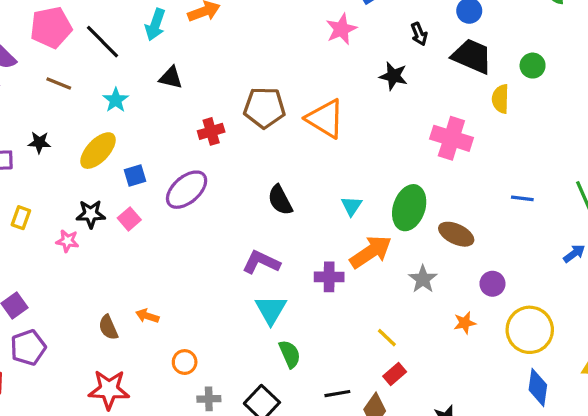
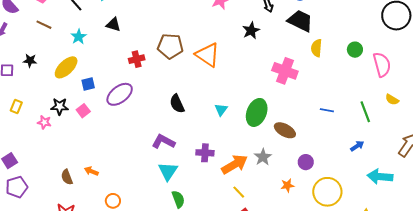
green circle: (533, 66) -> (355, 50), moved
black star: (393, 76) -> (251, 31), turned 30
orange arrow: (371, 252) -> (235, 164), moved

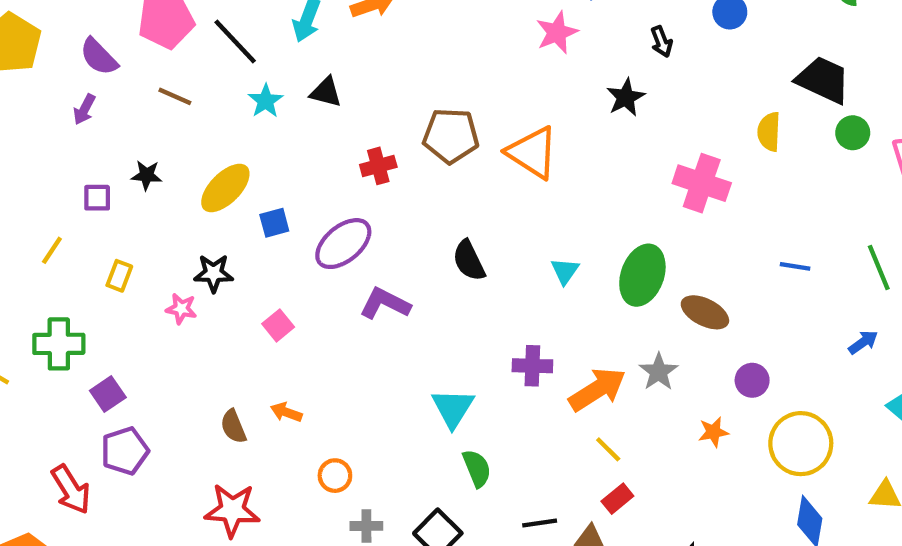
black trapezoid: (300, 21) -> (823, 80), moved
cyan star: (79, 37) -> (266, 101), moved
pink square: (83, 111) -> (278, 325), moved
purple L-shape: (163, 142) -> (385, 303), moved

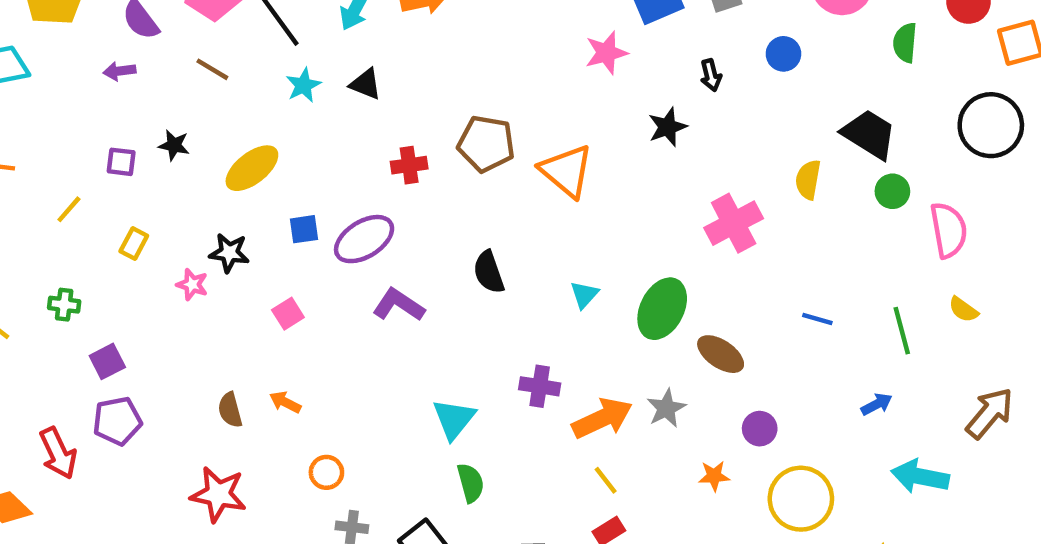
purple arrow: (84, 109) -> (119, 71), turned 48
pink cross: (702, 183) -> (734, 223), turned 36
blue square: (274, 223) -> (304, 229), moved
green cross: (59, 344) -> (64, 305), size x0.6

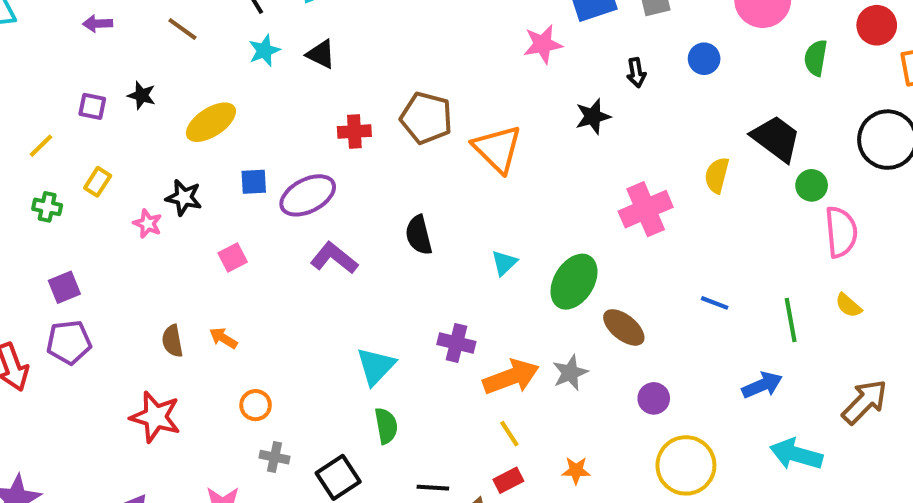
green circle: (892, 191) -> (812, 185), moved
green cross: (64, 305) -> (47, 207), moved
blue arrow: (877, 404) -> (762, 385), size x1.4
orange star: (714, 476) -> (576, 470), moved

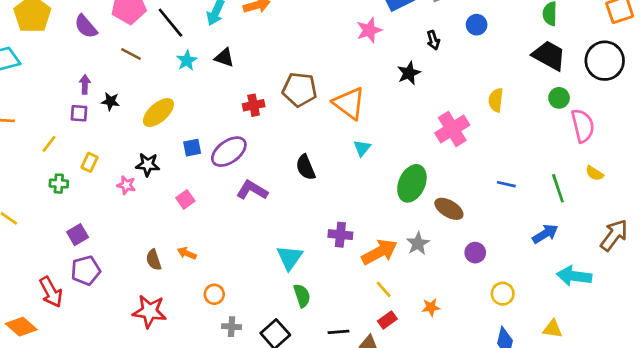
purple arrow: (98, 24) -> (85, 84), moved, turned 102
black trapezoid: (776, 138) -> (549, 56), moved
cyan triangle: (504, 263) -> (362, 148), moved
yellow circle: (686, 465) -> (503, 294), size x0.6

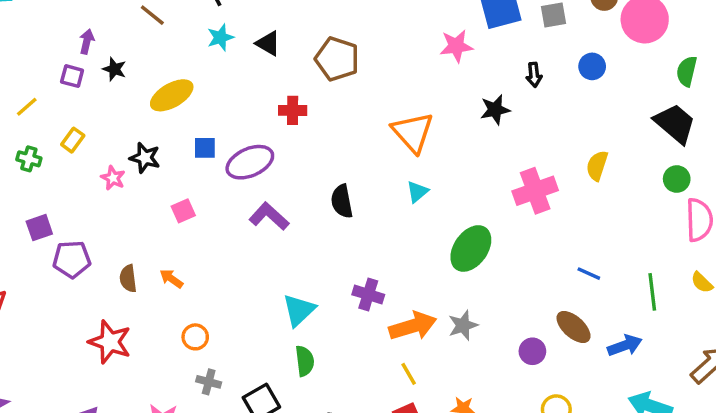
brown pentagon: (300, 90) -> (337, 59), moved
brown ellipse: (449, 209) -> (574, 327), moved
purple pentagon: (86, 270) -> (72, 259), moved

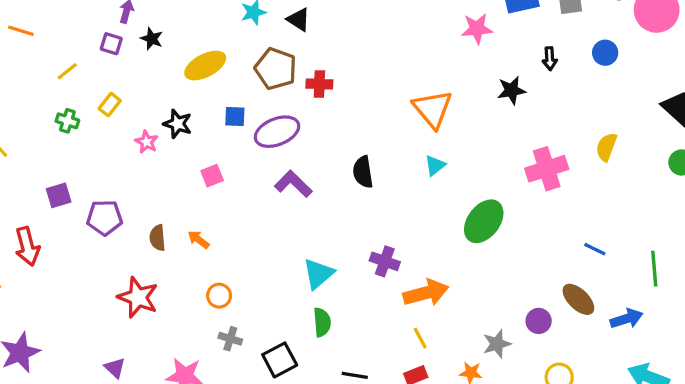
brown pentagon: (337, 59) -> (276, 69), moved
purple square: (39, 228) -> (59, 195), moved
gray star: (463, 325) -> (497, 344), moved

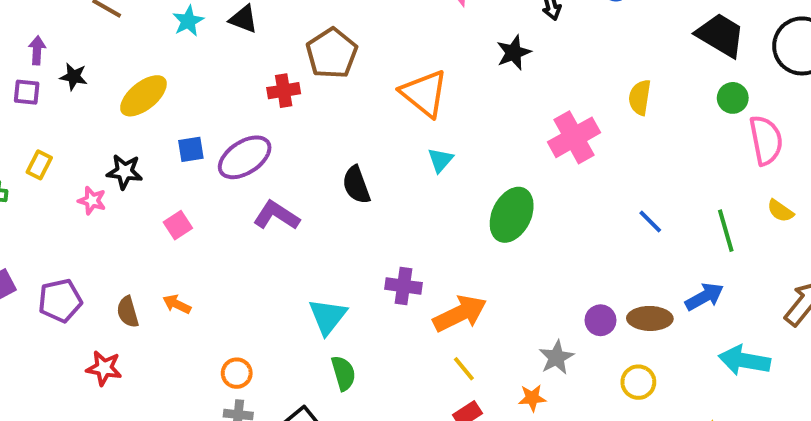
brown pentagon: (276, 69) -> (332, 53), moved, turned 30
blue line: (595, 249) -> (650, 222), turned 30
orange circle: (219, 296) -> (237, 373), moved
red star: (138, 297) -> (104, 368), moved, size x0.7
brown ellipse: (578, 299) -> (650, 318), moved, turned -32

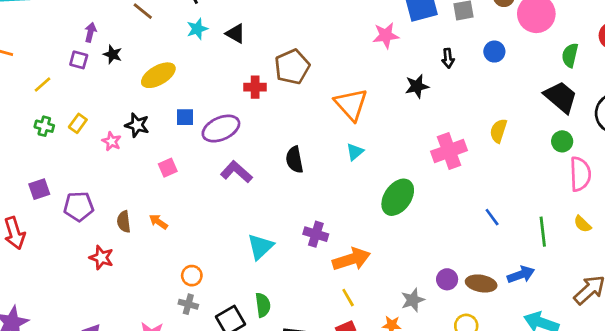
yellow rectangle: (39, 165) -> (78, 123), moved
green semicircle: (343, 373) -> (263, 305), moved

